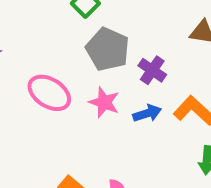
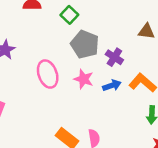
pink ellipse: (49, 93) -> (48, 74), turned 40

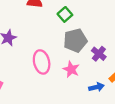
gray pentagon: (85, 44) -> (75, 40), turned 30
blue arrow: (112, 85) -> (96, 87), moved

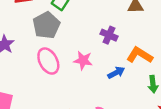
gray pentagon: (75, 40) -> (46, 25), moved

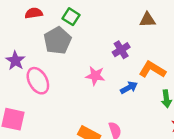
purple cross: (109, 35) -> (121, 50), turned 35
pink ellipse: (48, 61) -> (38, 81), moved

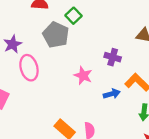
gray pentagon: (57, 41) -> (56, 35), turned -30
purple cross: (121, 50) -> (113, 57), turned 35

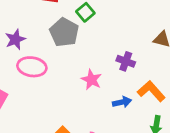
pink ellipse: (29, 68) -> (32, 67), turned -70

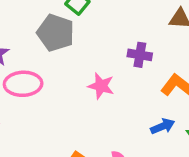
blue arrow: (122, 102) -> (163, 126), moved

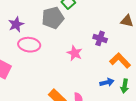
gray pentagon: (56, 33) -> (53, 18), turned 30

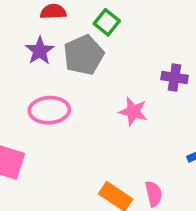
purple star: (16, 24) -> (40, 51), moved

